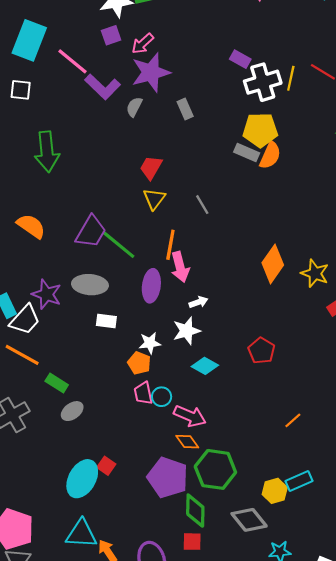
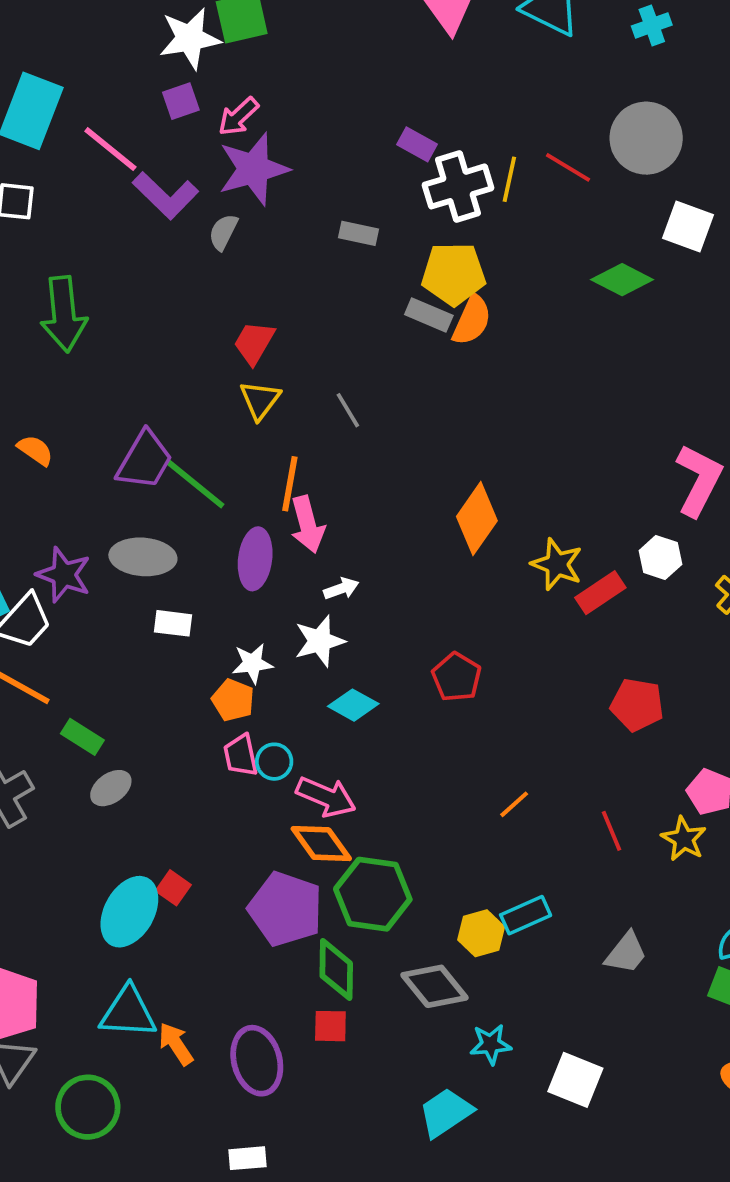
gray rectangle: (185, 109) -> (359, 233), moved, turned -54
orange semicircle: (31, 226) -> (35, 450), size x0.7
yellow star: (315, 273) -> (557, 564), moved
orange diamond: (187, 442) -> (321, 844), size x1.4

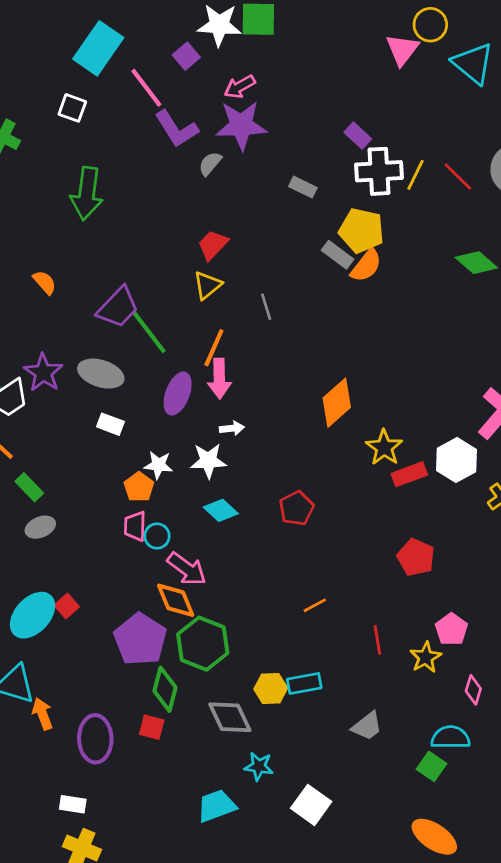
purple square: (181, 101) -> (186, 56), moved, turned -35
white hexagon: (660, 557) -> (456, 460), size x1.4

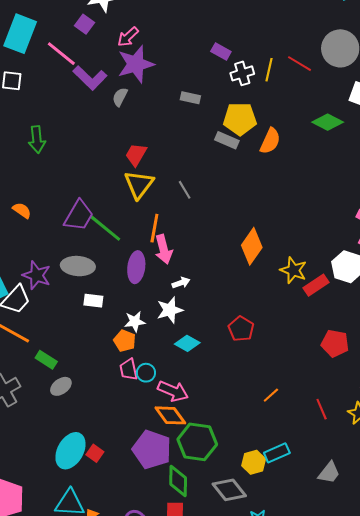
white cross: (379, 171) -> (242, 73), size x0.7
green arrow: (87, 193) -> (37, 140), size x0.7
orange semicircle: (366, 266) -> (270, 141), moved
yellow triangle: (207, 285) -> (139, 184), size x1.4
red square: (67, 606) -> (95, 453), moved

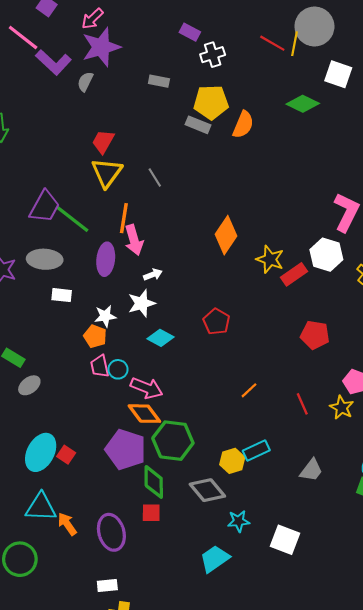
yellow line: (269, 70) -> (294, 44), moved

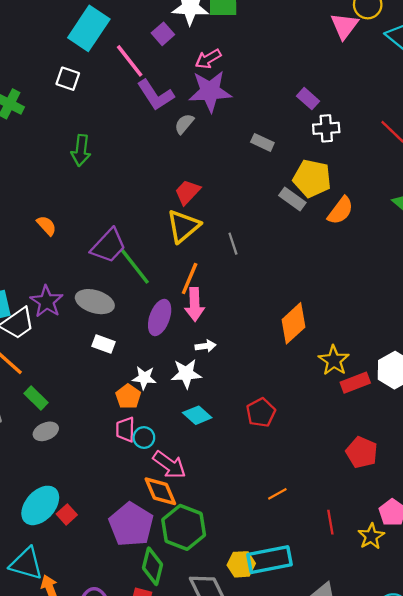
cyan rectangle: (256, 451) -> (269, 560), size x1.5

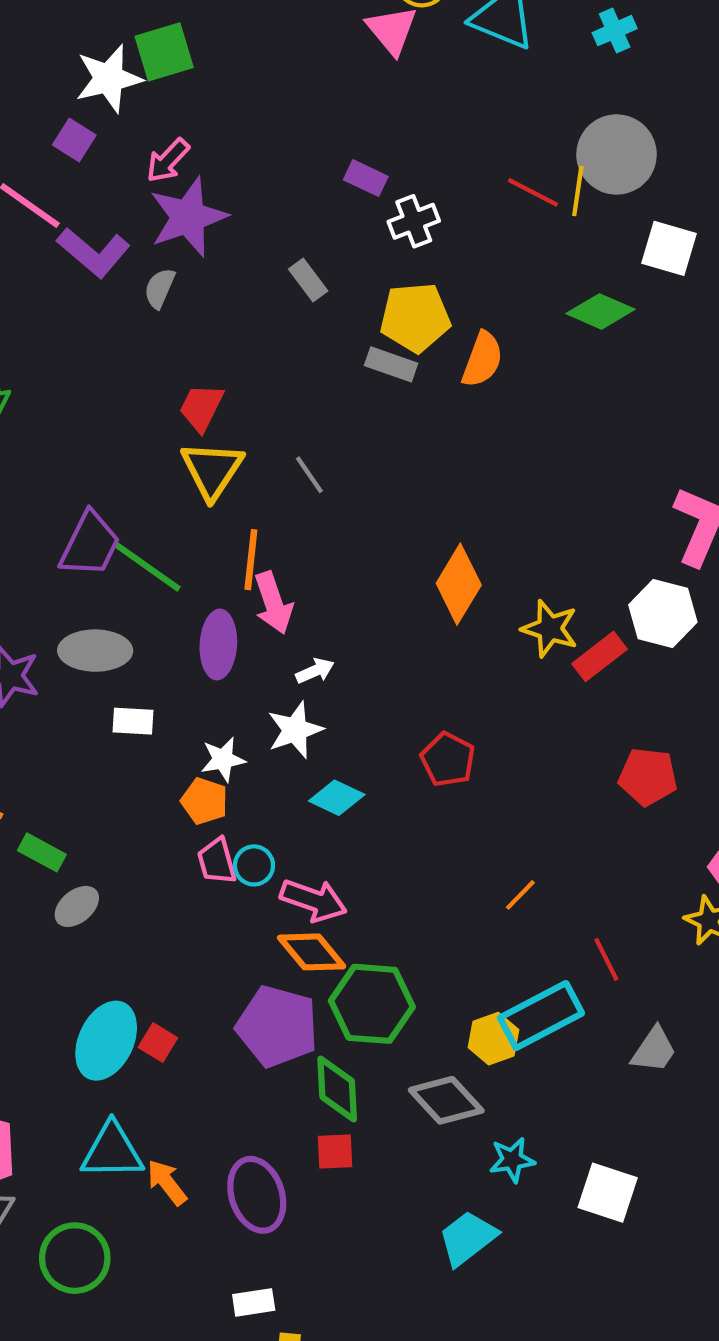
gray rectangle: (262, 142) -> (308, 280), turned 45
red line: (330, 522) -> (606, 959), moved

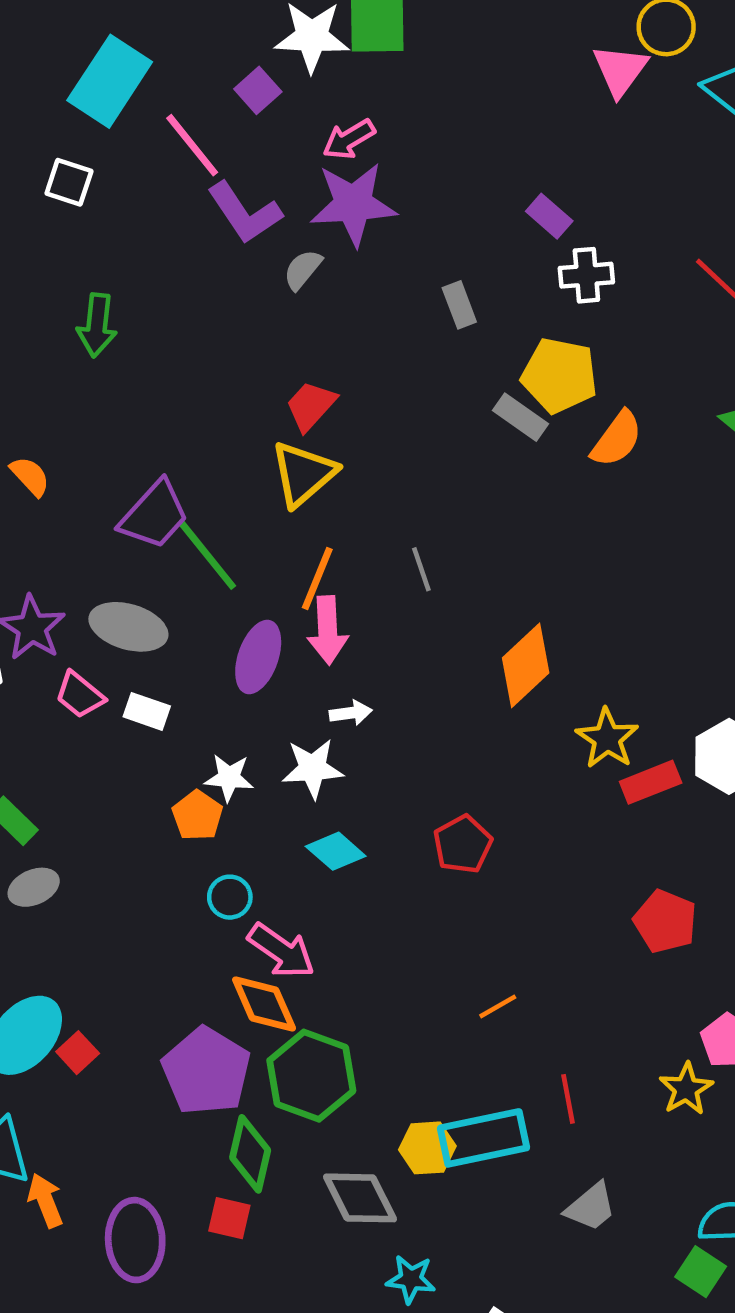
gray line: (309, 475) -> (421, 569), moved
pink trapezoid: (217, 861) -> (80, 695), moved, turned -51

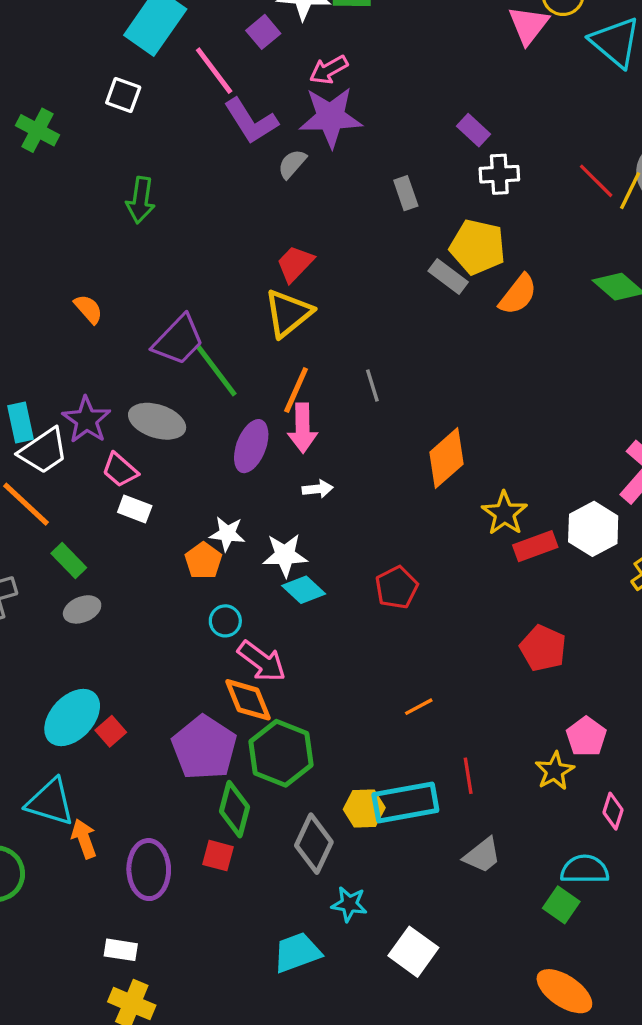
white rectangle: (147, 711) -> (135, 509), moved
white star: (313, 768) -> (285, 555), moved
gray diamond: (360, 1198) -> (314, 844), turned 50

